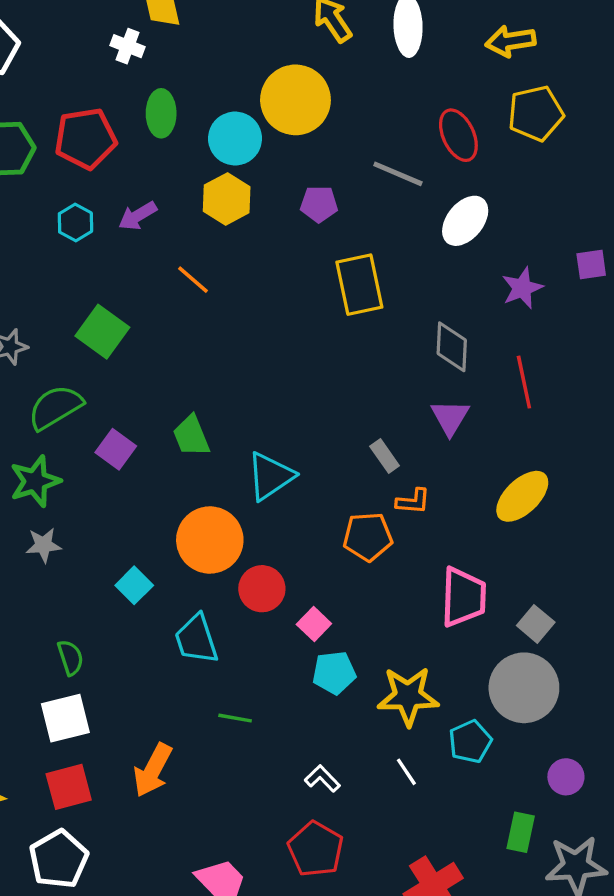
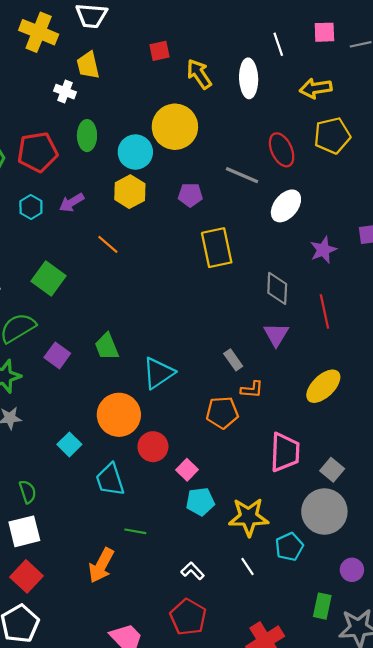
orange arrow: (153, 770) -> (101, 565), moved
red square: (69, 787) -> (27, 576), turned -32

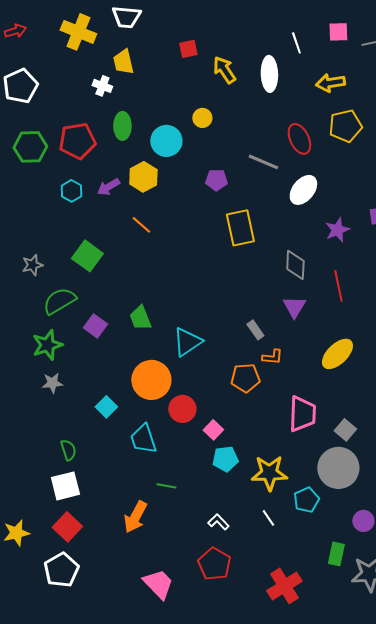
yellow circle: (175, 127) -> (202, 118), size x0.5
yellow hexagon: (130, 192) -> (143, 177), moved

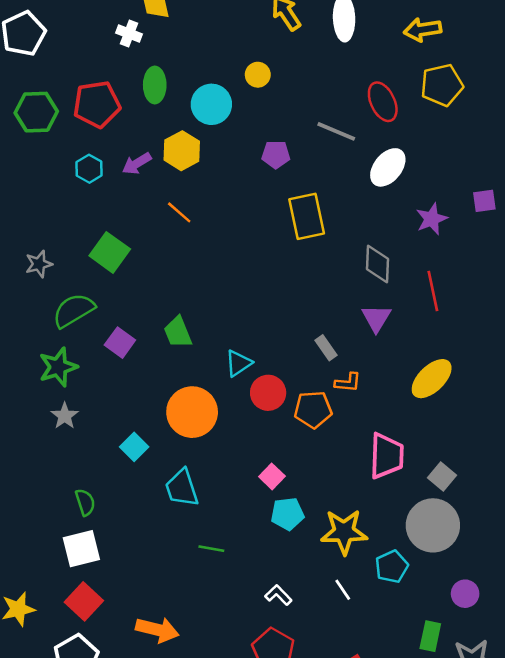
cyan triangle: (187, 342) -> (238, 363), size x0.7
gray star: (52, 383) -> (65, 416), turned -30
red circle: (182, 409) -> (268, 393), moved
orange arrow: (135, 517) -> (157, 630), moved, turned -104

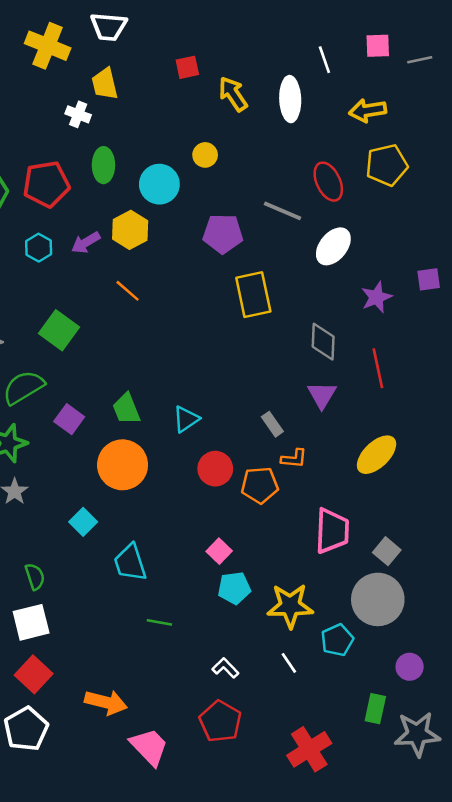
purple pentagon: (276, 155) -> (223, 234), size x1.4
cyan triangle: (238, 363) -> (186, 419), moved
orange circle: (192, 412) -> (123, 465), moved

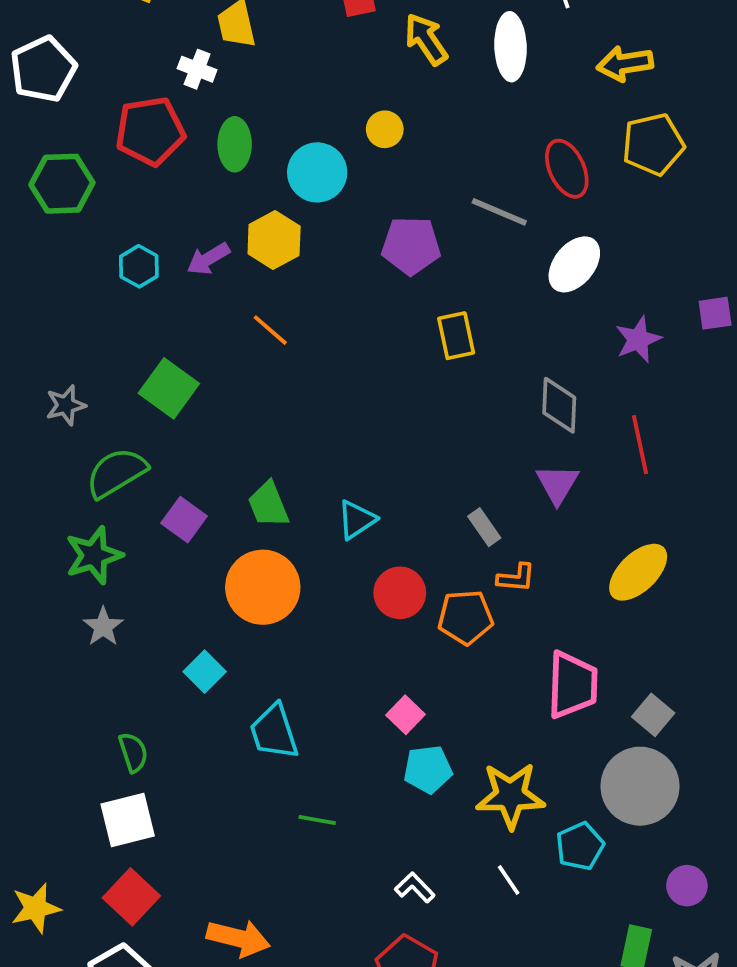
red pentagon: (46, 184) -> (150, 131), moved
yellow rectangle: (253, 295) -> (456, 336), size x0.7

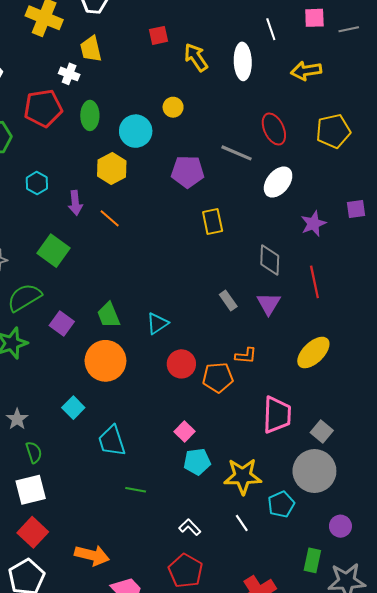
yellow pentagon: (653, 144) -> (333, 131), moved
purple arrow: (208, 259) -> (75, 203), moved, turned -65
gray rectangle: (484, 527) -> (228, 301), moved
gray star: (103, 627) -> (17, 419), moved

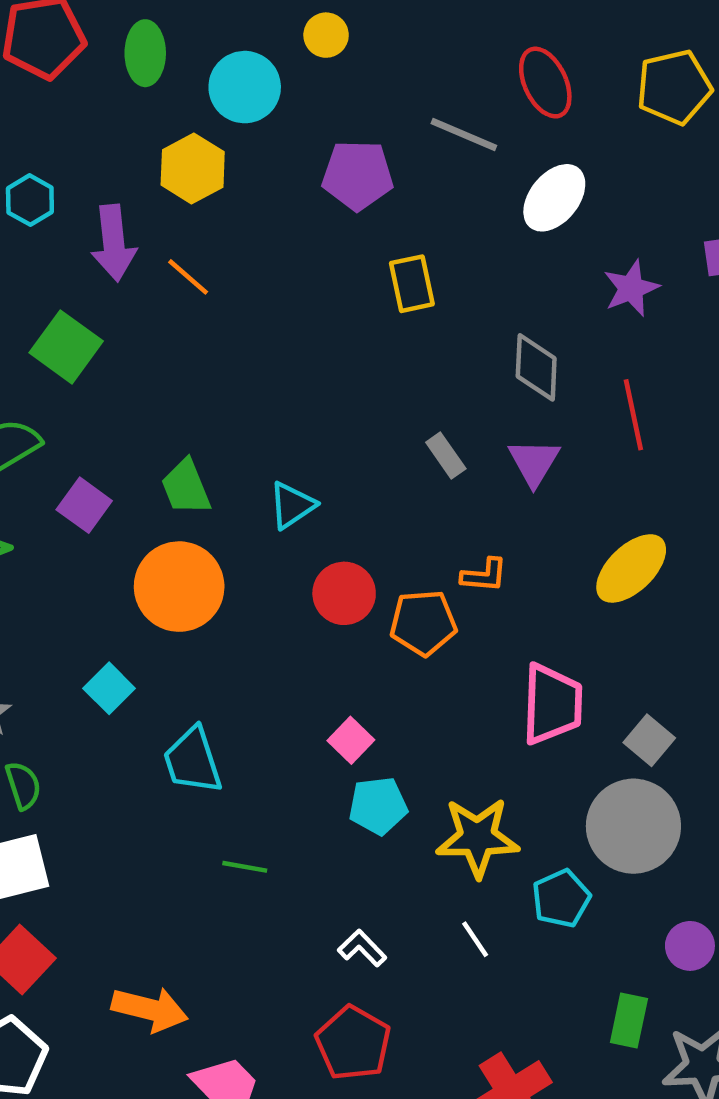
purple arrow: (75, 203) -> (114, 243), size x1.4

